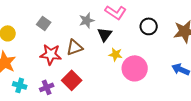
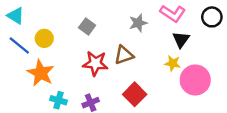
black circle: (149, 26) -> (212, 17), moved
black triangle: (105, 34) -> (181, 40), moved
red square: (72, 80) -> (135, 94), moved

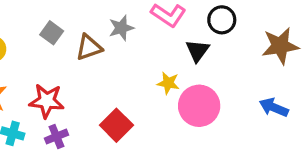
black triangle: (181, 40) -> (197, 51), moved
brown triangle: (124, 55) -> (89, 47), moved
red star: (95, 63) -> (47, 101), moved

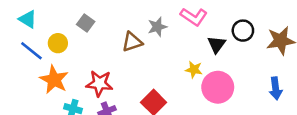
black circle: (222, 20) -> (243, 31), moved
gray square: (52, 33) -> (86, 23), moved
blue arrow: (274, 107) -> (276, 88), turned -120

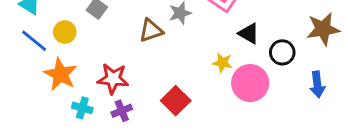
black circle: (243, 31) -> (282, 52), moved
black triangle: (216, 44) -> (249, 33), turned -36

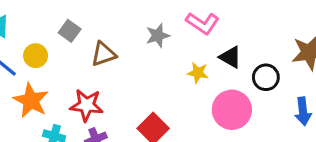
brown triangle: (151, 31) -> (104, 54), moved
yellow star: (222, 63) -> (198, 73), moved

